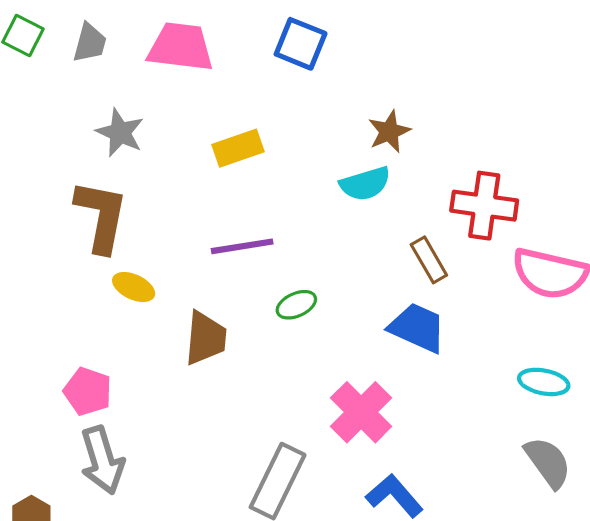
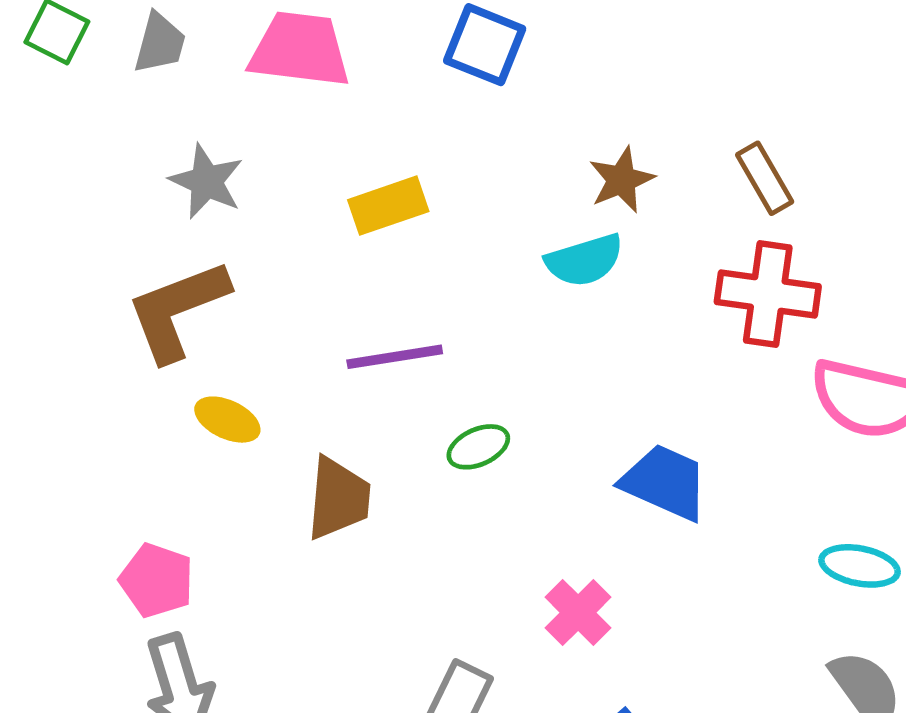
brown L-shape: (101, 216) -> (178, 310), turned -122
brown rectangle: (429, 260) -> (765, 178), moved
pink cross: (361, 412) -> (578, 613), size x0.7

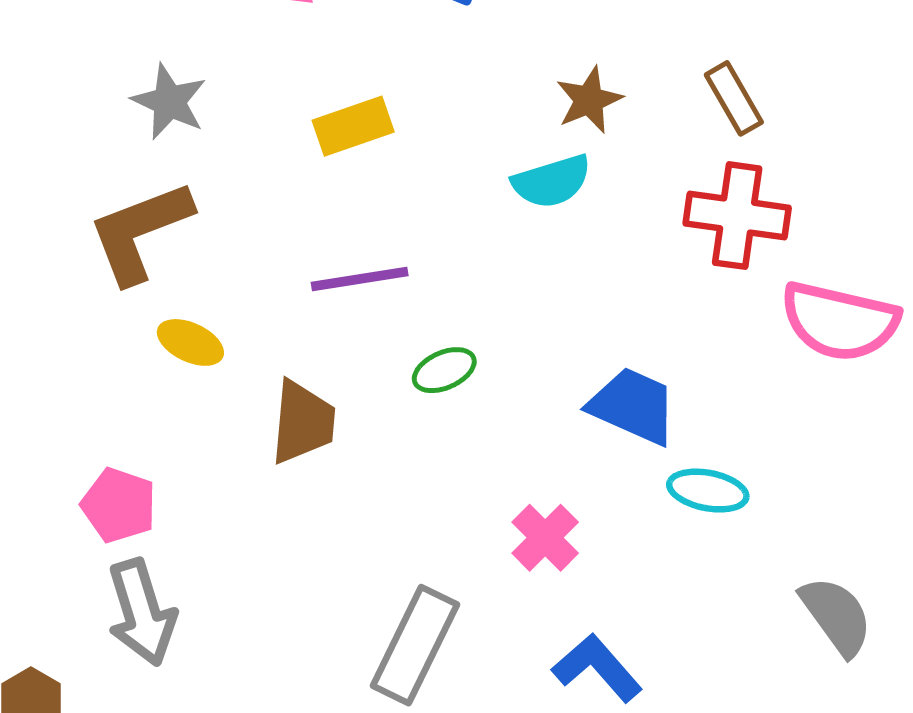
cyan ellipse: (860, 566) -> (708, 491), moved

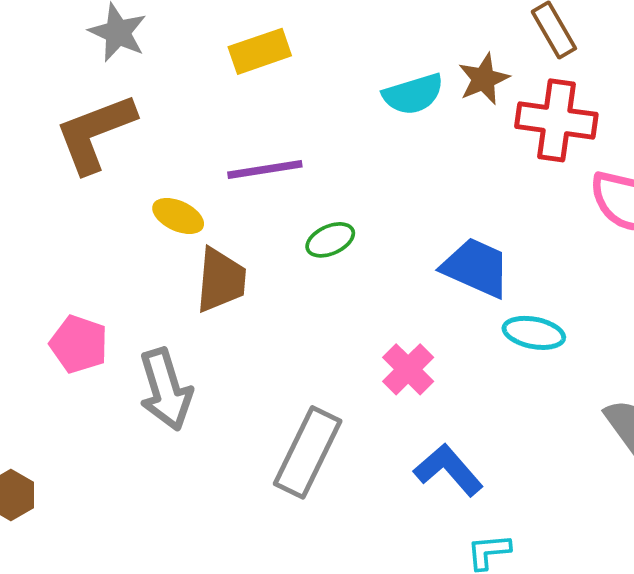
brown star: (589, 100) -> (484, 79), moved
yellow ellipse: (190, 342) -> (178, 216), moved
gray arrow: (142, 613) -> (166, 389), moved

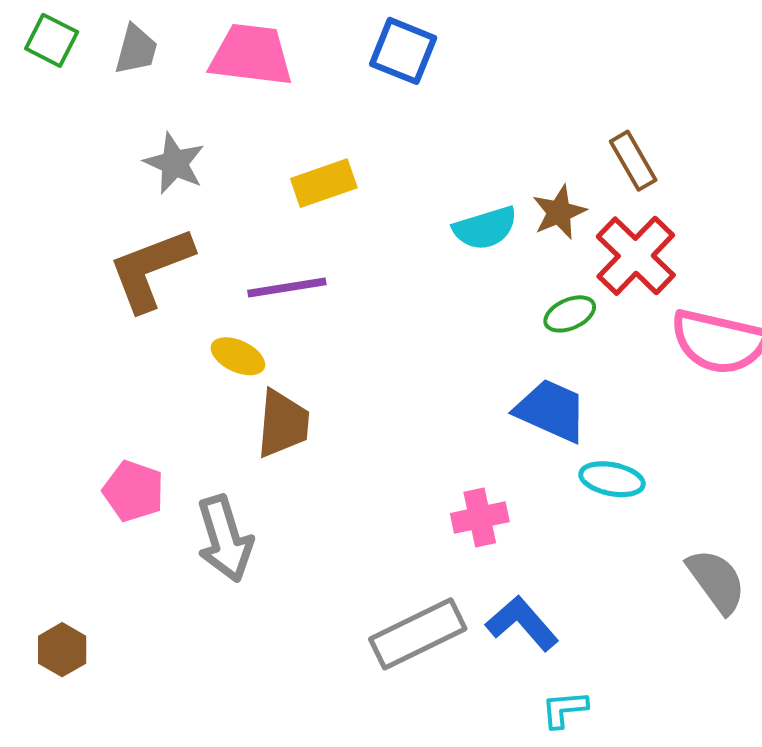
red cross: (556, 120) -> (636, 256), turned 36
purple line: (265, 169) -> (287, 288), moved
green ellipse: (330, 240) -> (570, 314), moved
pink cross: (408, 369) -> (480, 518), turned 33
gray rectangle: (308, 452) -> (418, 634), moved, turned 38

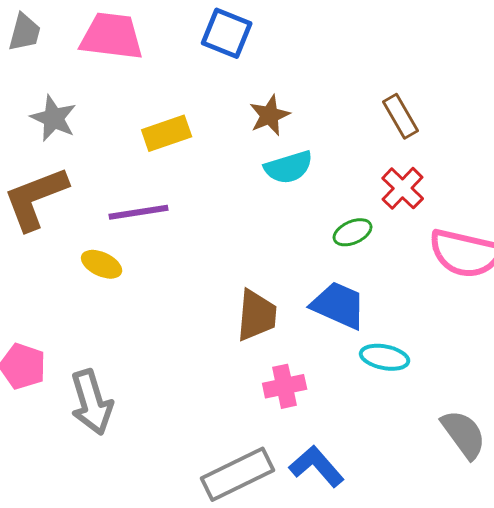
brown star: (559, 212) -> (270, 115), moved
red cross: (636, 256) -> (403, 188), size x0.7
brown trapezoid: (283, 424) -> (257, 315), moved

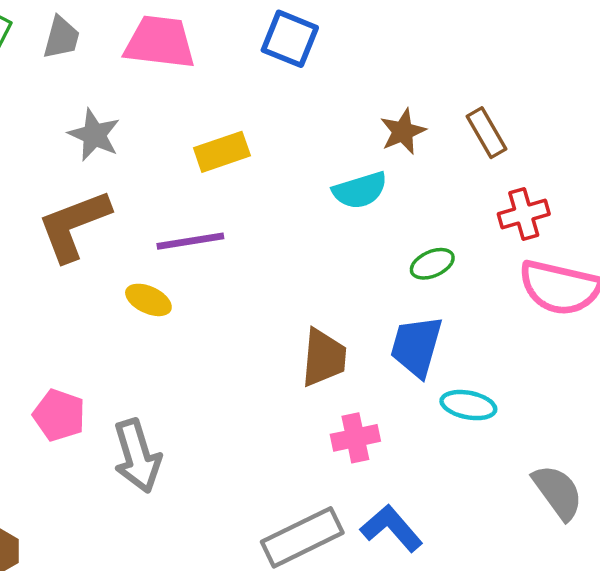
brown star: (270, 115) -> (403, 131), moved
red cross: (403, 188) -> (524, 214), moved, turned 30
blue trapezoid: (339, 305) -> (416, 346), turned -98

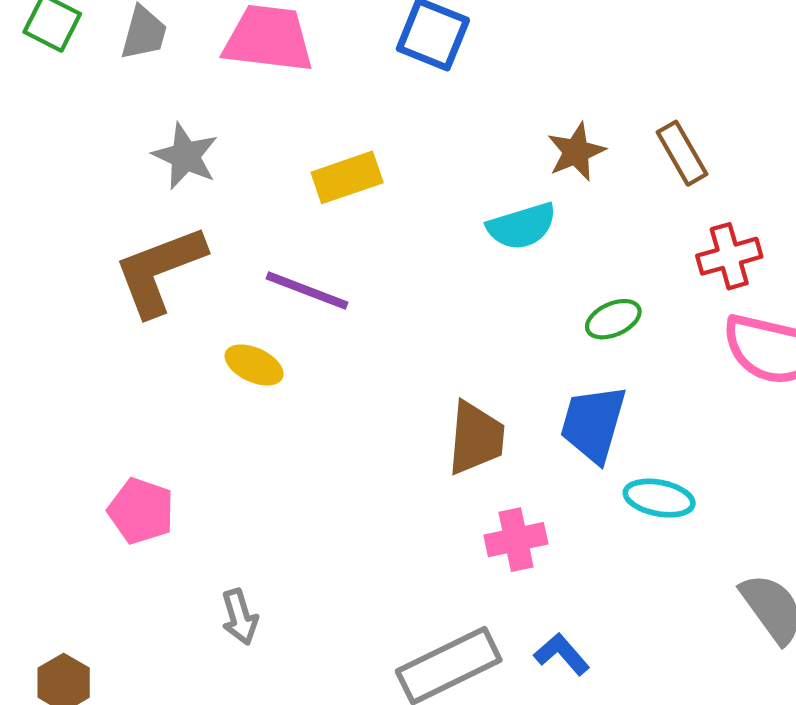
purple line: (190, 241) -> (307, 291), turned 30
gray arrow: (137, 456) -> (240, 617), moved, size x0.6
blue L-shape: (392, 528) -> (562, 654), size x0.7

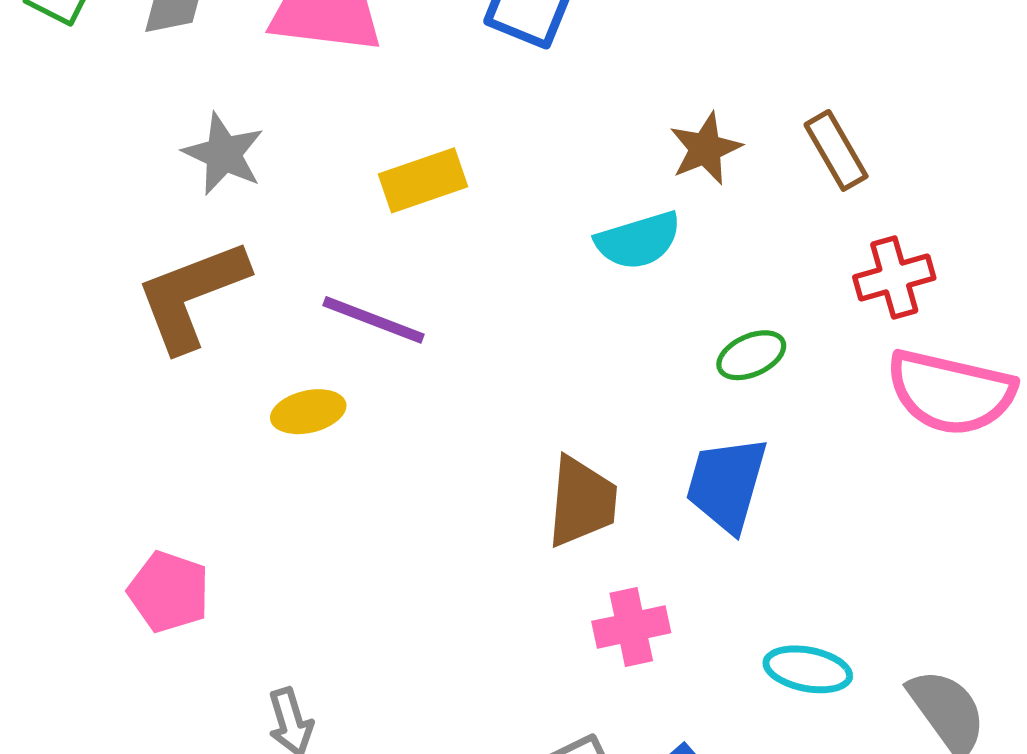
yellow ellipse: (254, 365) -> (308, 412), turned -38
cyan ellipse: (659, 498) -> (808, 669), moved

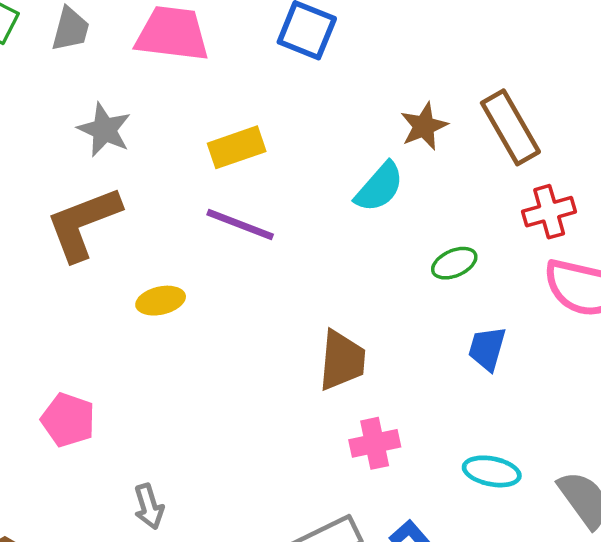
brown rectangle: (836, 150) -> (510, 127), size x1.4
cyan semicircle: (638, 240) -> (379, 187), turned -32
purple line: (374, 320) -> (240, 225), moved
blue trapezoid: (727, 484) -> (487, 349), moved, size x0.7

